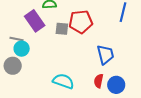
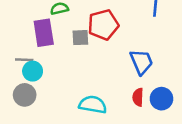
purple rectangle: (35, 21) -> (44, 33), turned 35

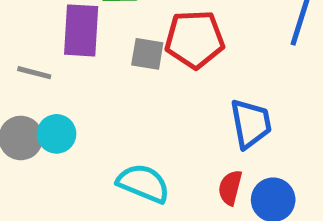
cyan circle: (33, 71) -> (57, 134), moved

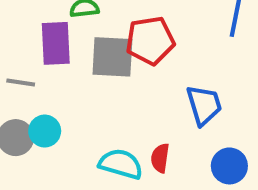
gray square: (147, 54) -> (112, 57), size x1.6
red semicircle: (230, 188) -> (160, 158), moved

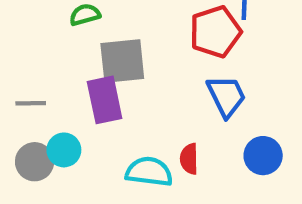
red pentagon: (150, 41) -> (215, 32), moved
purple rectangle: (56, 43) -> (105, 100), moved

